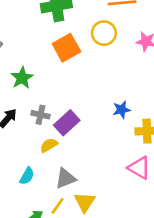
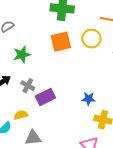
yellow semicircle: (49, 145) -> (21, 115), moved

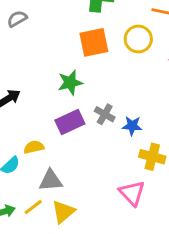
green star: (22, 55) -> (70, 83), moved
gray cross: (28, 86) -> (105, 114), moved

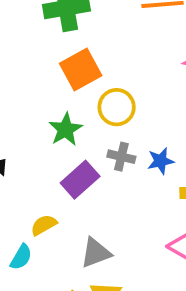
yellow circle: (138, 39) -> (117, 107), moved
gray triangle: (51, 180) -> (96, 253), moved

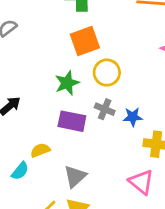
purple rectangle: (80, 180) -> (72, 121), turned 44
gray triangle: (96, 253) -> (75, 176), turned -30

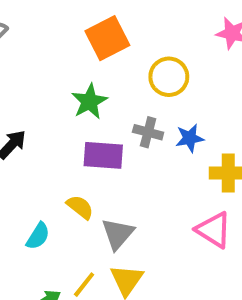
yellow circle: (107, 73) -> (169, 77), moved
yellow semicircle: (40, 150) -> (80, 207), moved, turned 66

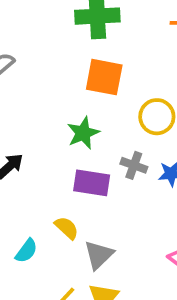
orange square: (107, 38) -> (104, 77), turned 33

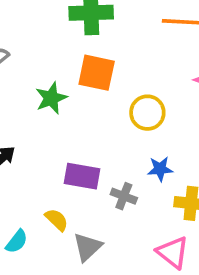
green star: (83, 133) -> (51, 98), moved
gray cross: (134, 165) -> (124, 196), moved

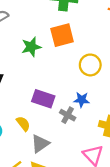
orange square: (97, 73) -> (62, 35), turned -35
blue star: (160, 169) -> (82, 100), moved

